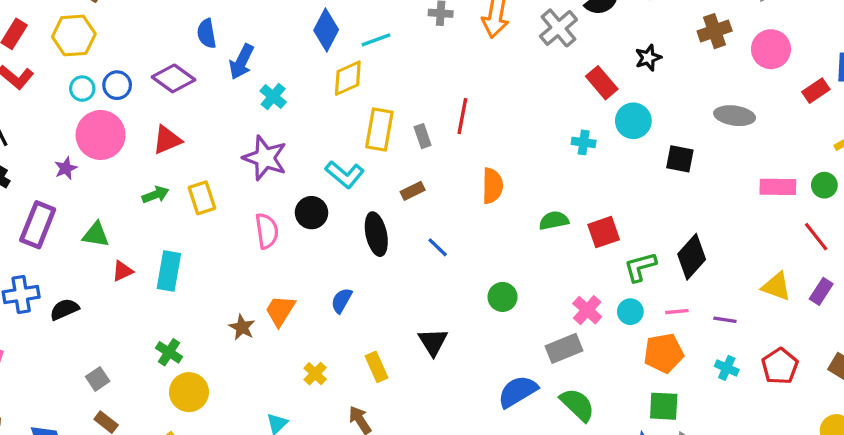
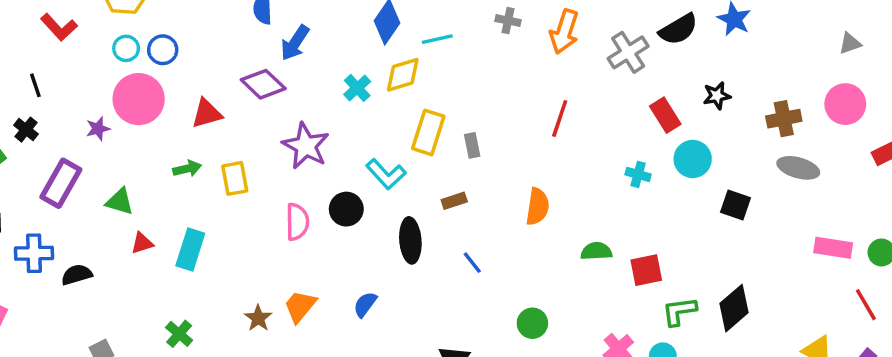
brown cross: (715, 31) -> (784, 119), moved
purple diamond: (174, 78) -> (263, 84), moved
cyan cross: (273, 97) -> (357, 88), moved
red line: (462, 116) -> (560, 118), moved

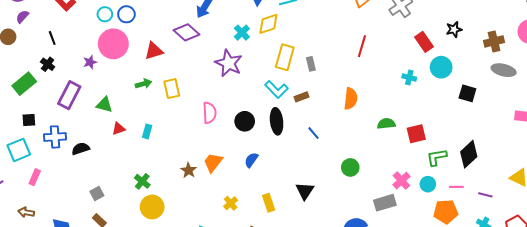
purple star: (306, 146) -> (229, 63), moved
cyan L-shape: (386, 174) -> (277, 89), moved
black circle: (346, 209) -> (245, 121), moved
cyan rectangle: (190, 250) -> (147, 131), size x0.6

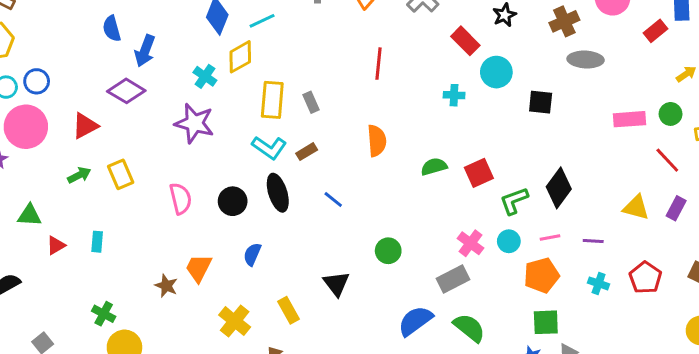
green circle: (350, 167) -> (388, 251), moved
yellow cross: (231, 203) -> (235, 321), size x1.5

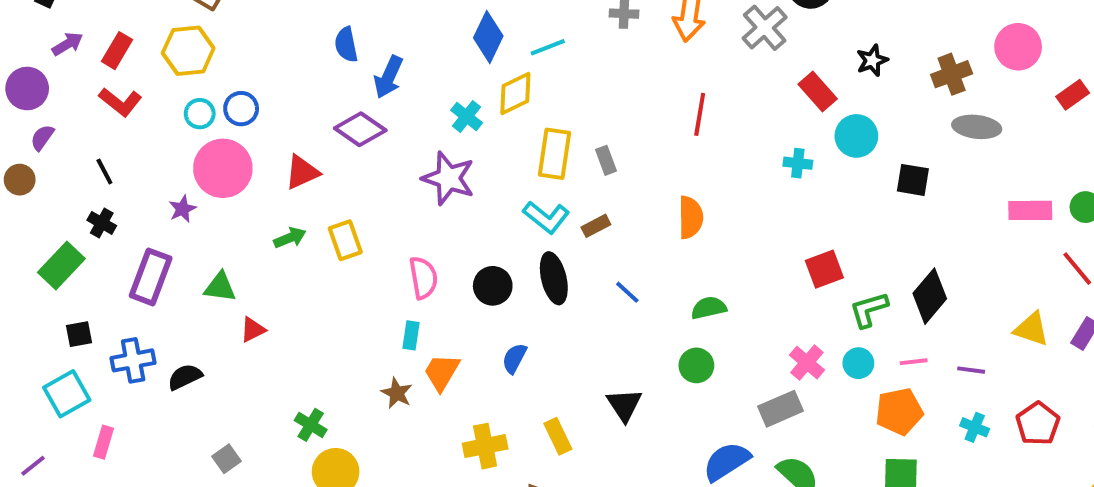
green semicircle: (434, 167) -> (709, 308), moved
cyan rectangle: (97, 242) -> (411, 335), moved
yellow cross: (235, 321) -> (485, 446), turned 36

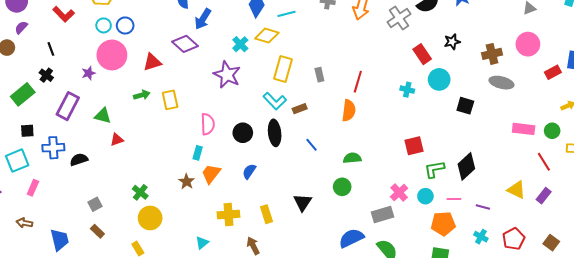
yellow diamond: (515, 94) -> (267, 36), turned 35
red line: (700, 114) -> (358, 82), moved
gray rectangle: (606, 160) -> (319, 75), moved

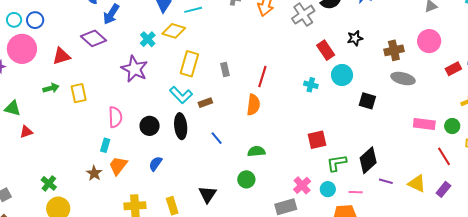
purple line: (483, 207) -> (386, 181), moved

